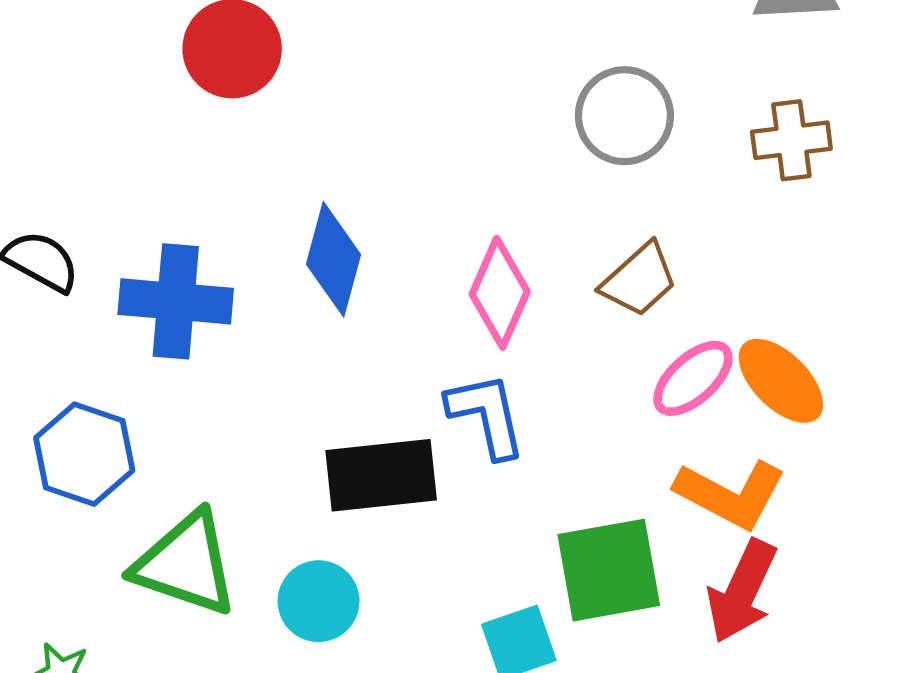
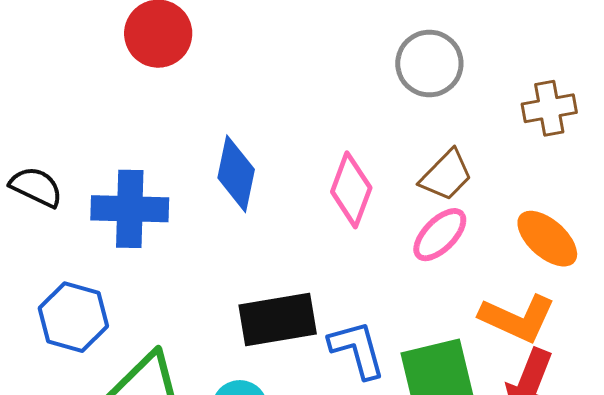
brown cross: (791, 140) -> (549, 108), moved
pink ellipse: (693, 378) -> (440, 235), moved
blue L-shape: (487, 415) -> (357, 349), moved

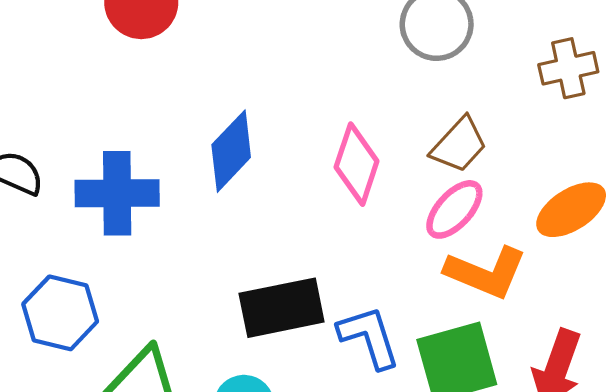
blue diamond: (236, 174) -> (231, 151), turned 34
orange ellipse: (547, 239) -> (571, 210), turned -72
orange L-shape: (517, 318) -> (486, 272), moved

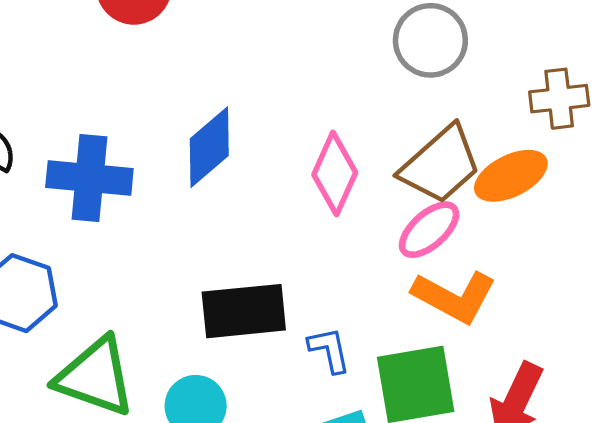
brown trapezoid: (459, 145) -> (440, 165), size x1.4
orange ellipse: (571, 210) -> (511, 176), moved
blue L-shape: (369, 337) -> (329, 350), size x0.7

